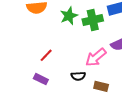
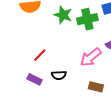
green star: (69, 16) -> (63, 15), turned -30
black semicircle: (78, 76) -> (59, 75), moved

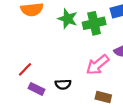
red line: (40, 55) -> (25, 69), moved

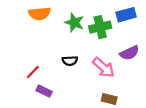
pink arrow: (98, 65) -> (104, 67), turned -100
black semicircle: (63, 84) -> (70, 61), moved

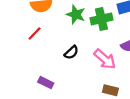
black semicircle: (70, 61) -> (71, 52), turned -40
red line: (33, 72) -> (35, 33), moved

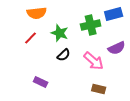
green star: (76, 14) -> (60, 33), moved

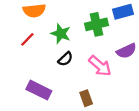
purple rectangle: (41, 82) -> (39, 90), size x1.5
brown rectangle: (99, 89) -> (86, 98), moved, turned 56

